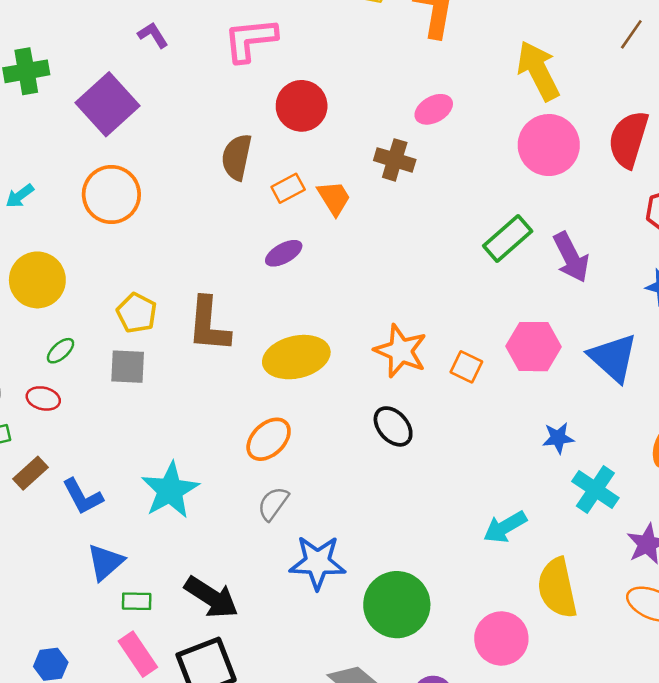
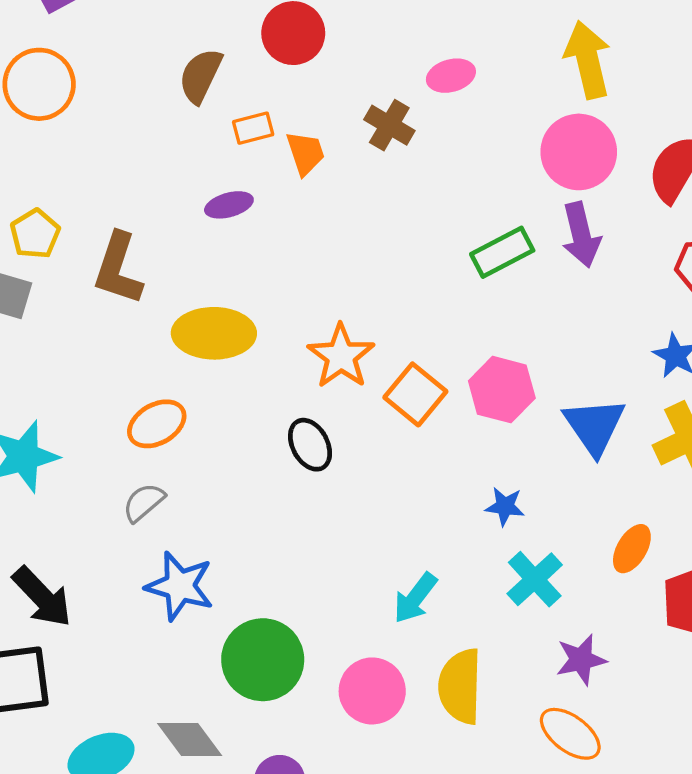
purple arrow: (571, 257) -> (581, 235), moved
orange square: (466, 367) -> (415, 394), size x1.5
cyan arrow: (505, 527) -> (415, 598), turned -36
pink circle: (501, 638) -> (372, 691), moved

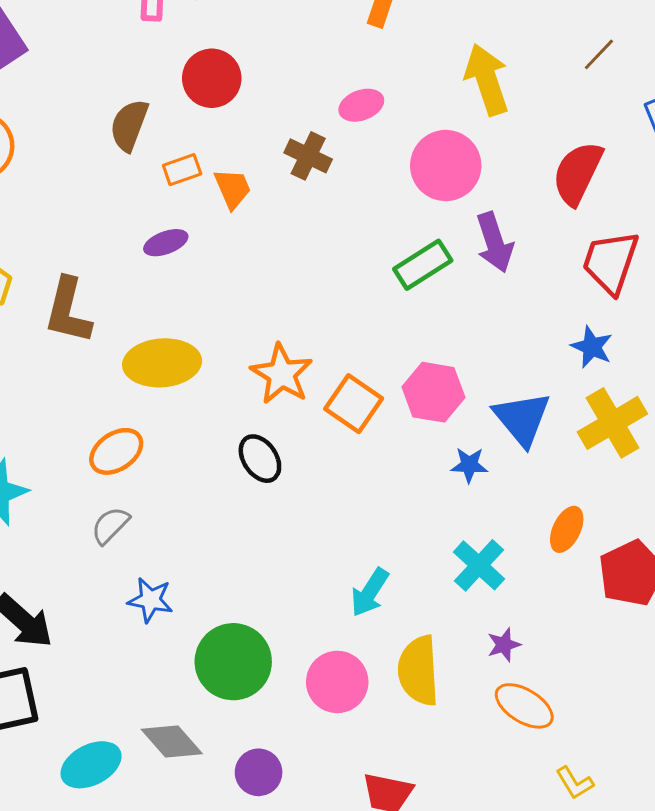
pink circle: (579, 152) -> (446, 166), moved
blue star: (505, 506) -> (469, 465), moved
blue star: (180, 586) -> (150, 600), size x0.7
purple star: (581, 660) -> (504, 645), moved, size x0.7

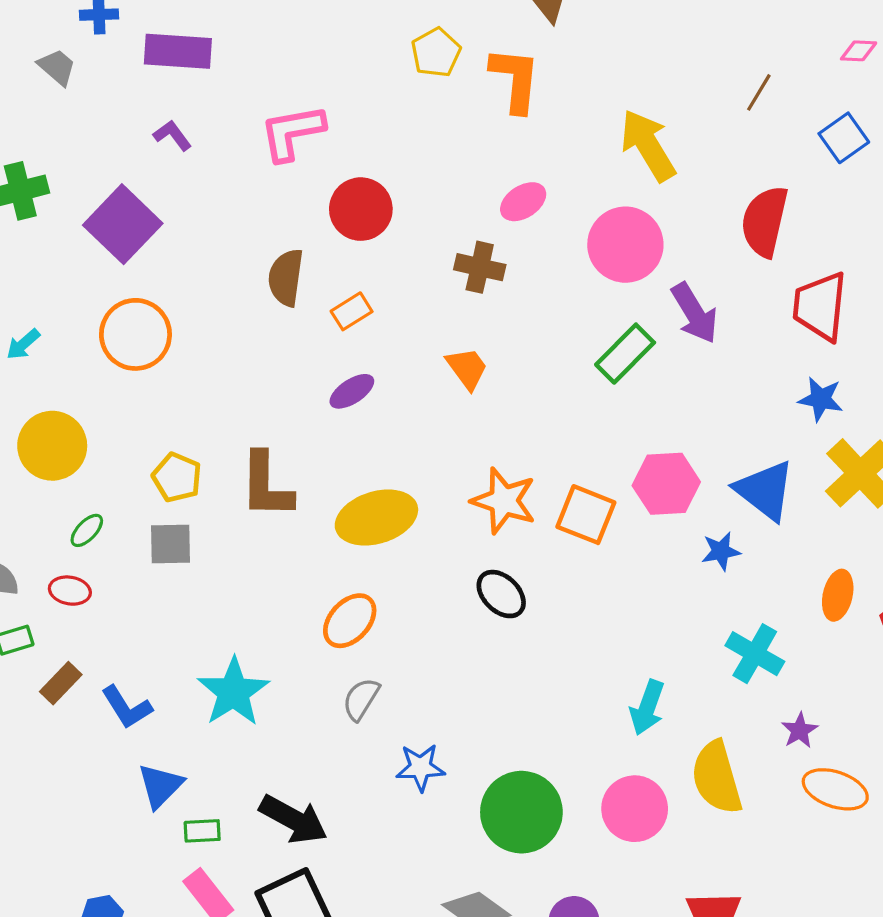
orange trapezoid: (233, 189) -> (467, 368), moved

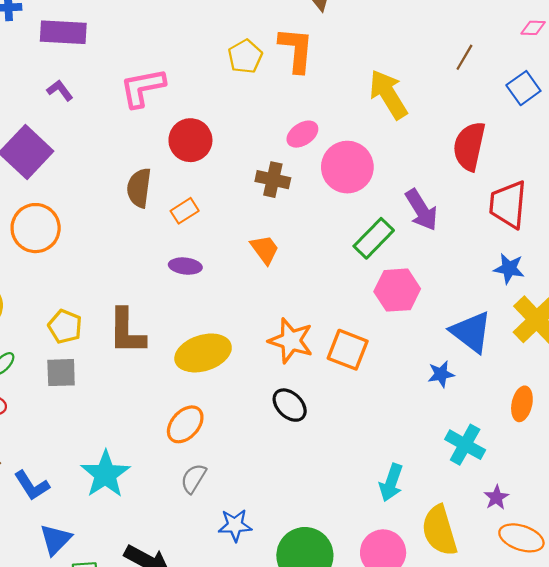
yellow pentagon: (436, 52) -> (245, 56), moved
pink circle: (625, 245) -> (347, 167), moved
purple ellipse: (352, 391) -> (185, 266), turned 40
pink hexagon: (666, 484) -> (397, 290), moved

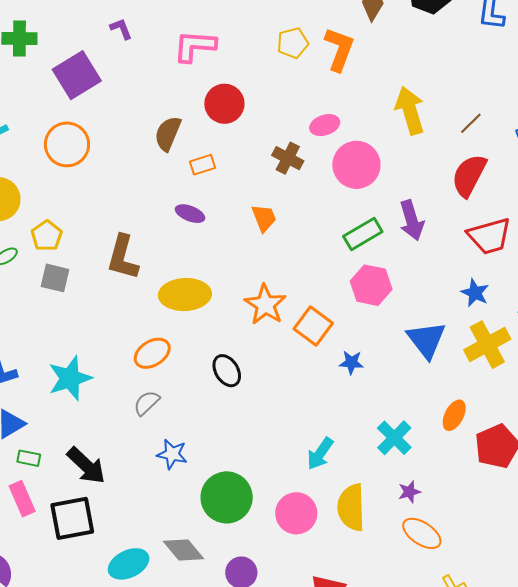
brown line: (464, 57) -> (471, 123), moved
red trapezoid: (508, 204) -> (489, 236), turned -126
yellow pentagon: (65, 327) -> (47, 236), moved
blue star: (441, 374) -> (351, 363), moved
black ellipse: (290, 405) -> (227, 371), moved

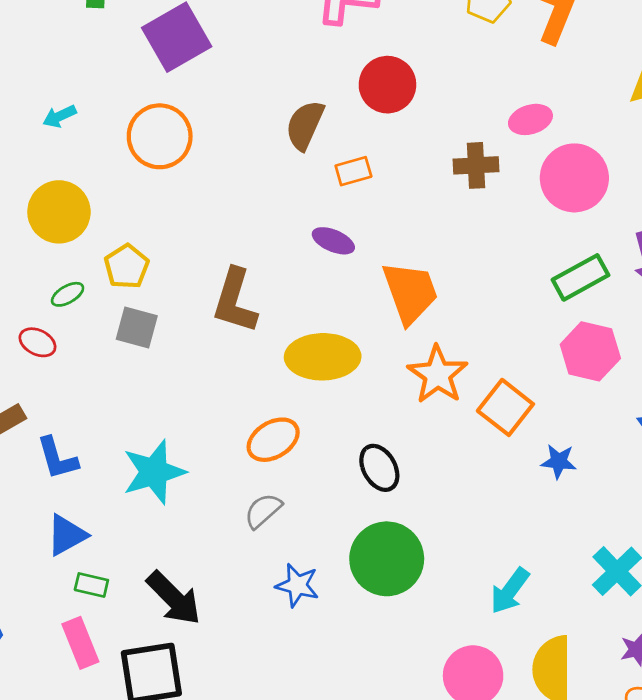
brown cross: (288, 158) -> (476, 165), turned -32
orange trapezoid: (264, 218) -> (410, 292), moved, size x1.6
green circle: (227, 497) -> (387, 559), moved

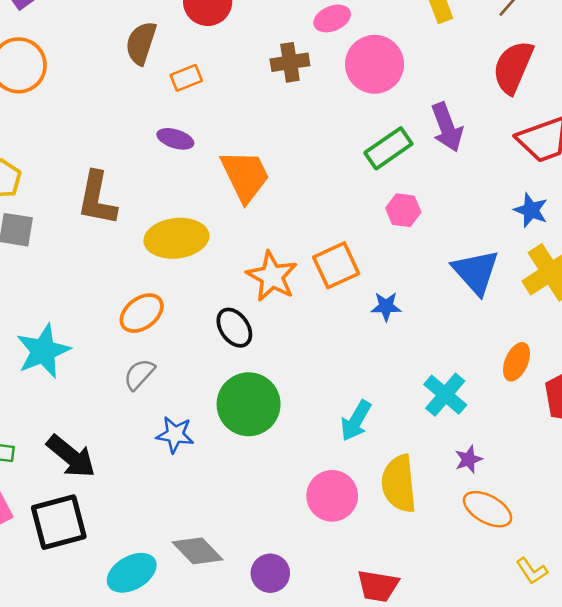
pink hexagon: (590, 351) -> (403, 210), size x0.7
orange star: (438, 375) -> (272, 276), moved
orange square: (505, 407) -> (336, 265), turned 33

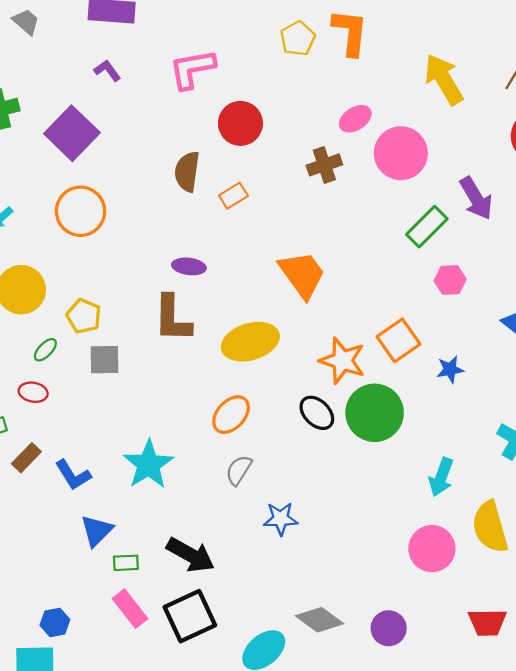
purple ellipse: (175, 139) -> (189, 266), moved
green circle: (249, 404) -> (375, 413), moved

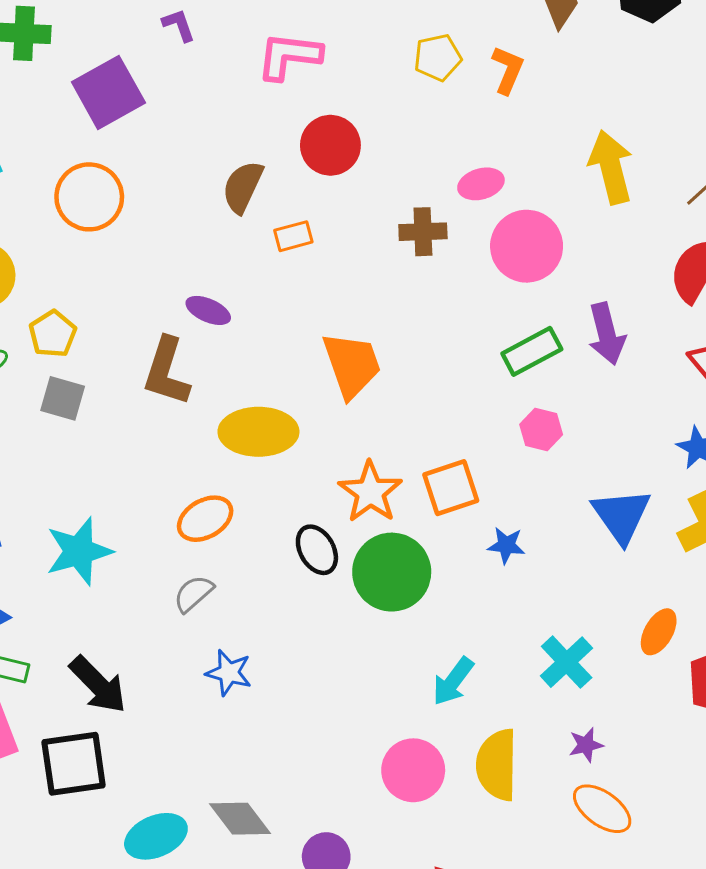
orange L-shape: (350, 32) -> (508, 70), size x0.7

